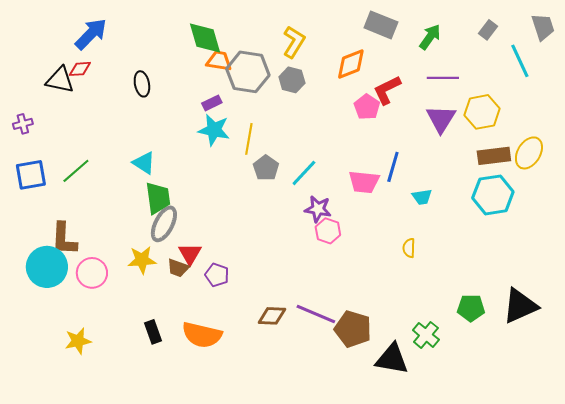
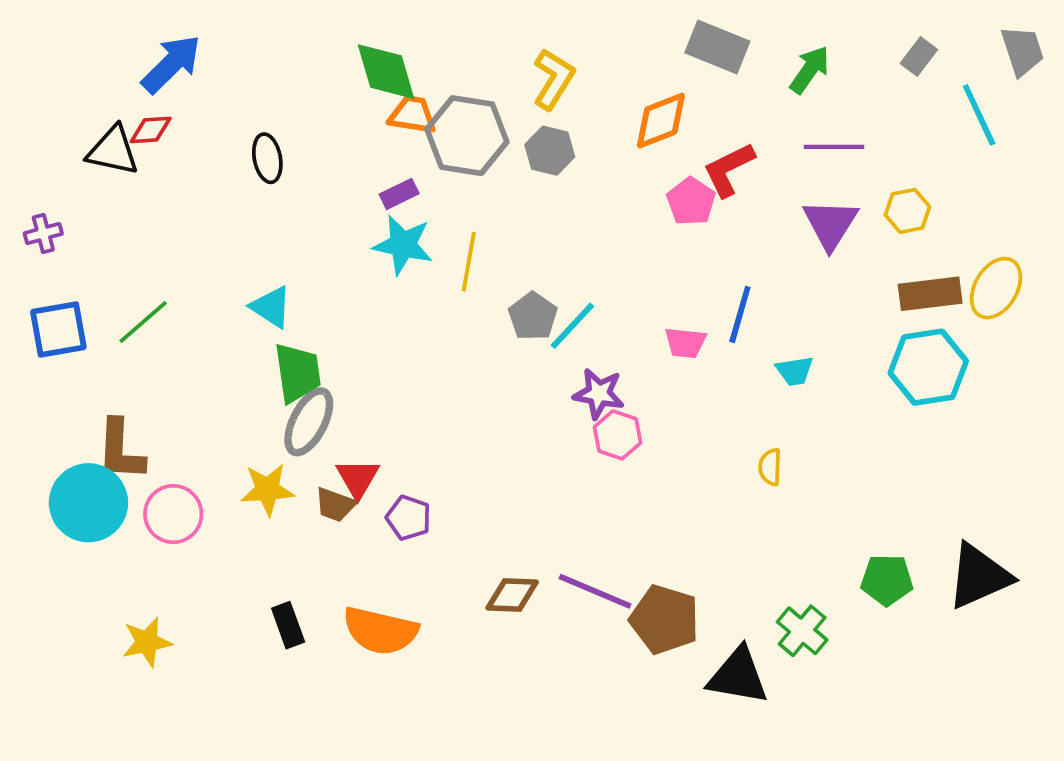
yellow hexagon: (482, 112) -> (908, 211), size x0.7
gray pentagon: (266, 168) -> (533, 316), moved
pink trapezoid: (364, 182) -> (685, 343), size x0.7

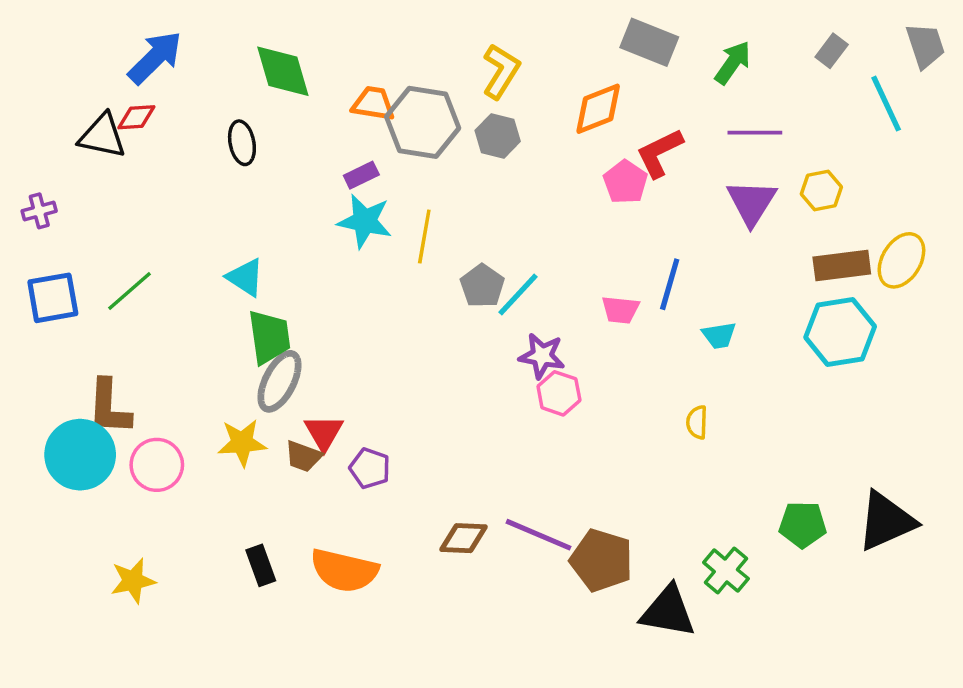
green diamond: (386, 72) -> (283, 71), moved

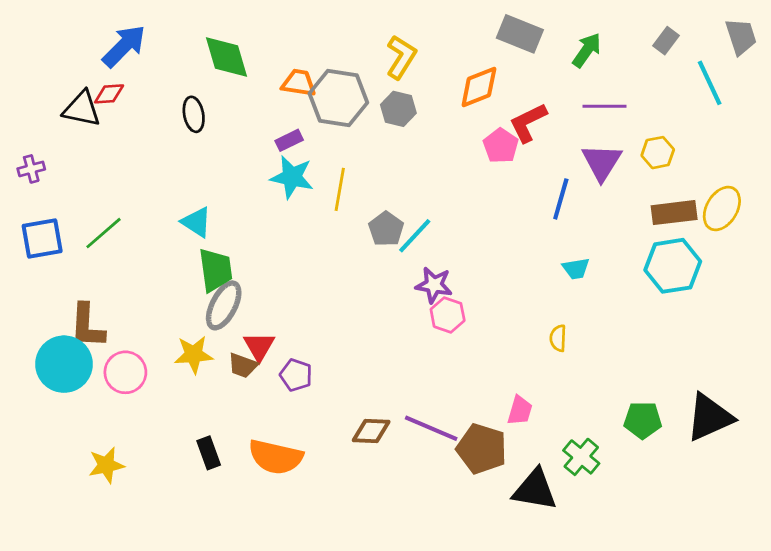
blue line: (670, 284) -> (561, 199), moved
pink trapezoid: (620, 310) -> (520, 411), moved, turned -80

